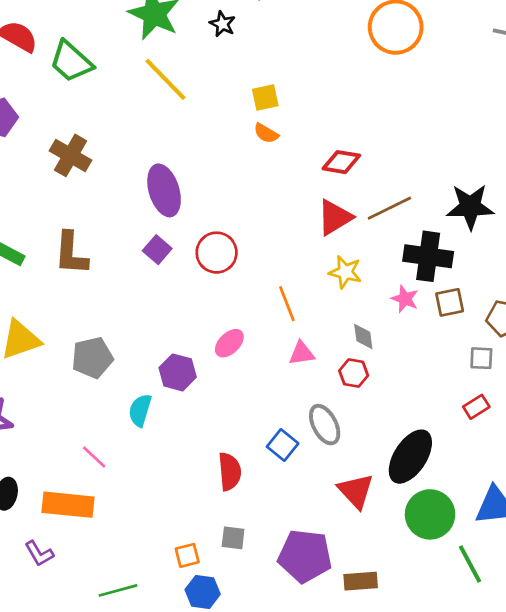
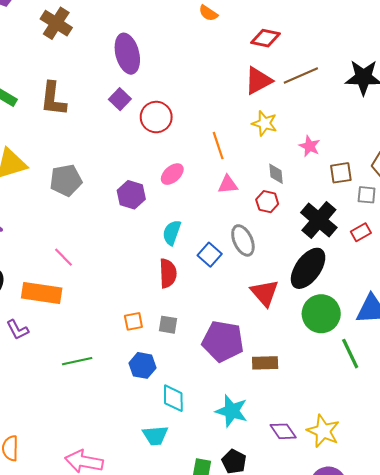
red circle: (217, 253) -> (156, 117), moved
black cross: (428, 256) -> (319, 220), moved, turned 30
brown square: (450, 302) -> (341, 173), moved
cyan semicircle: (140, 410) -> (172, 233), moved
orange square: (187, 555) -> (133, 321), moved

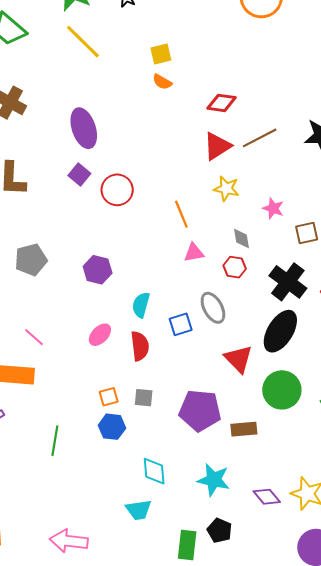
pink ellipse: (172, 174) -> (100, 335), moved
blue square: (210, 255) -> (181, 324), turned 35
green circle: (321, 314) -> (282, 390), moved
green line: (77, 361) -> (55, 441), turned -64
blue hexagon: (143, 365) -> (112, 427), moved

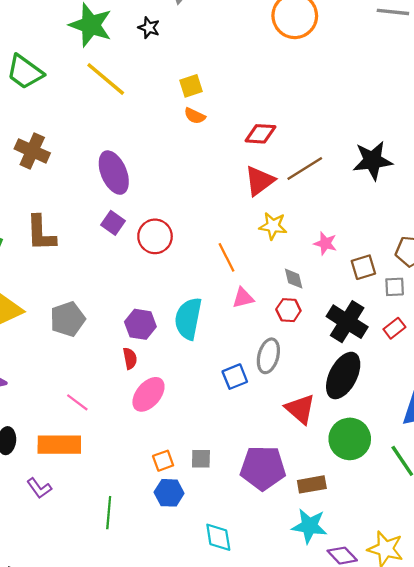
cyan semicircle: (141, 305) -> (188, 319), moved, size x1.5
gray ellipse: (213, 308) -> (268, 356), turned 48
pink ellipse: (100, 335) -> (148, 394), size x1.4
red semicircle: (140, 346) -> (130, 358), moved, size x0.7
cyan star: (214, 480) -> (309, 526), moved

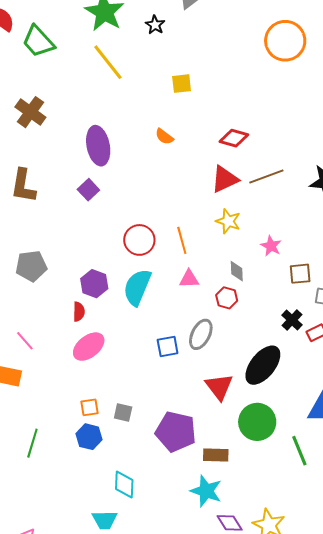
orange semicircle: (195, 116) -> (164, 137), moved
red circle: (155, 236) -> (139, 240), moved
black cross: (347, 322) -> (292, 320), moved, size x0.6

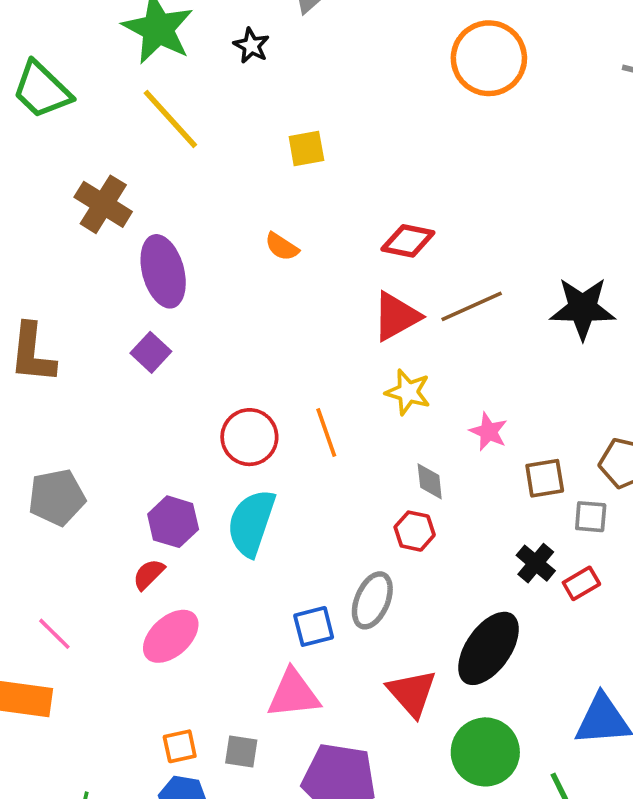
brown cross: (30, 112) -> (103, 204), moved
pink triangle: (189, 279) -> (293, 694), moved, size x1.5
red semicircle: (79, 312) -> (149, 574), turned -132

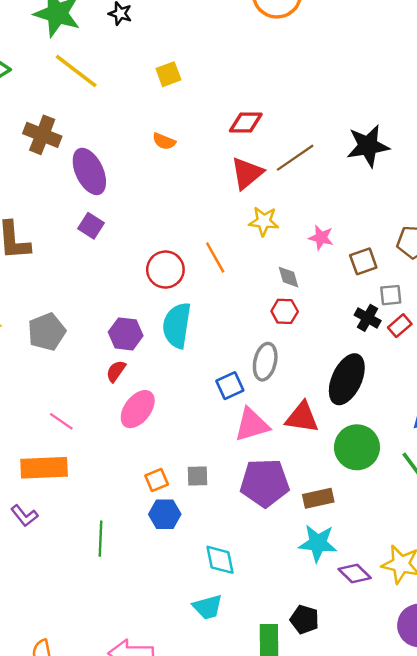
gray square: (591, 517) -> (391, 295), moved
red triangle: (412, 693) -> (302, 417), turned -30
pink triangle: (293, 694) -> (252, 425), moved

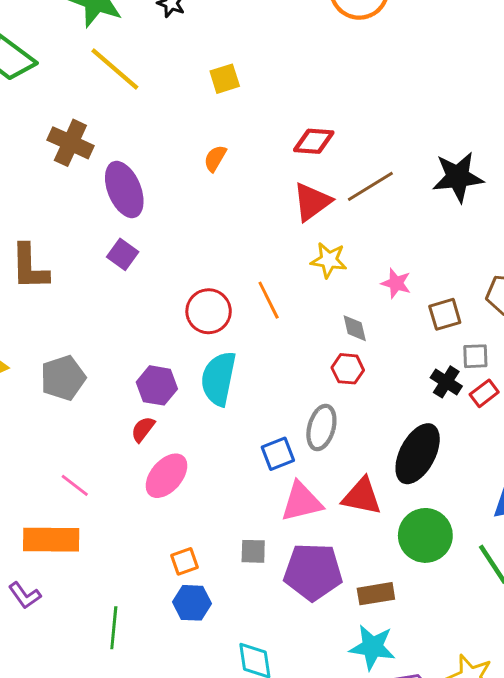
orange semicircle: (164, 141) -> (215, 158), turned 95
gray square: (197, 476) -> (253, 551), moved

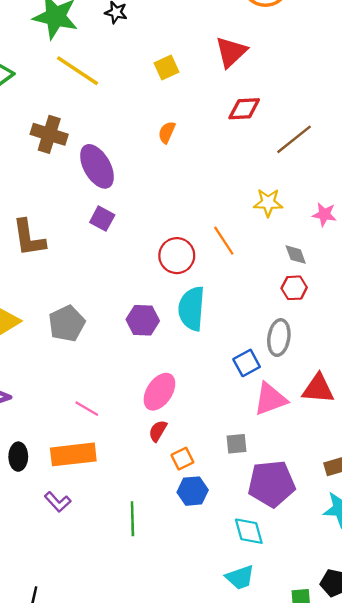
red triangle: (312, 202) -> (231, 52), moved
red semicircle: (143, 429) -> (158, 431), moved
purple pentagon: (313, 572) -> (272, 484), moved

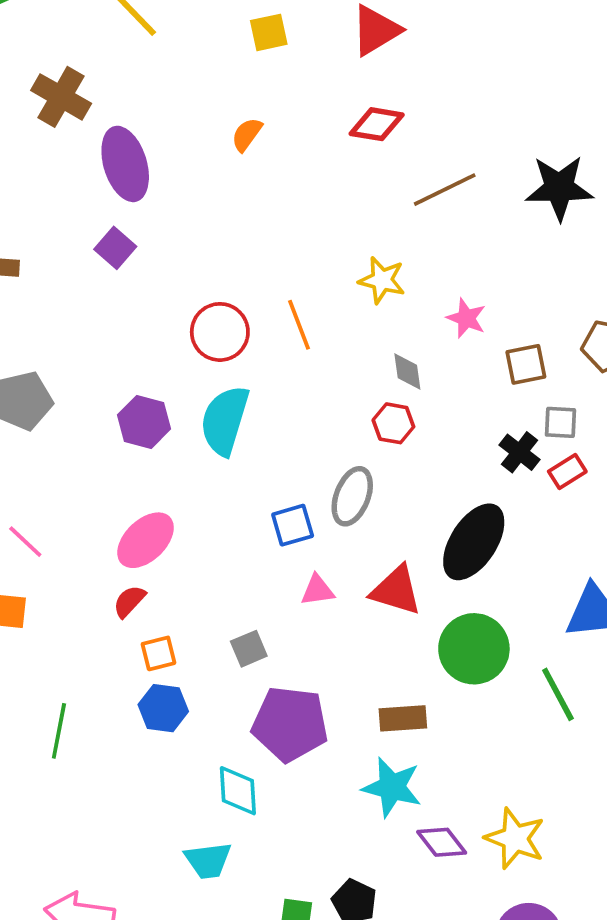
pink triangle: (270, 399) -> (317, 590), size x0.6
gray square: (237, 444) -> (249, 649), turned -30

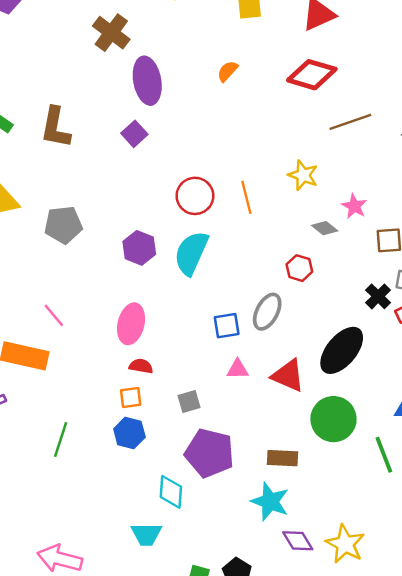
red diamond: (377, 124) -> (312, 75), size x1.4
gray diamond: (407, 371) -> (325, 228), moved, turned -50
pink ellipse: (146, 540) -> (131, 324), turned -39
red semicircle: (129, 601) -> (141, 366), moved, turned 50

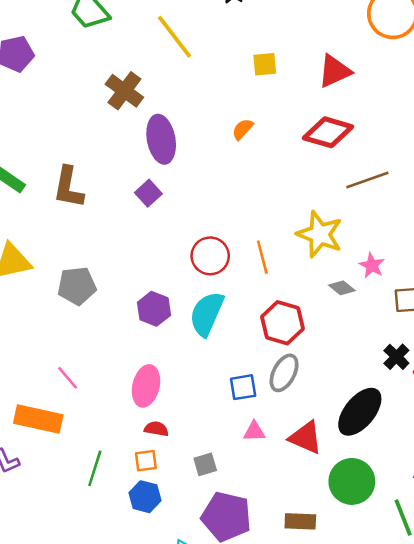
yellow star: (303, 175) -> (320, 234), size x1.5
red hexagon: (299, 268) -> (282, 323), moved, size x1.6
green line: (61, 440) -> (95, 468), moved

